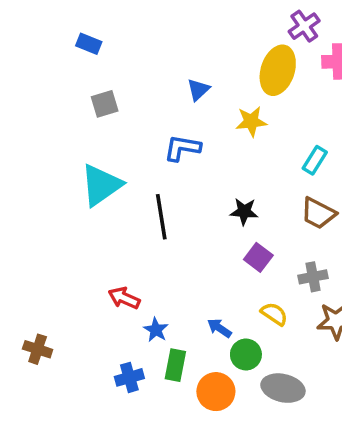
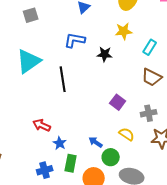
yellow star: (251, 121) -> (124, 31), moved
black star: (244, 211) -> (105, 54), moved

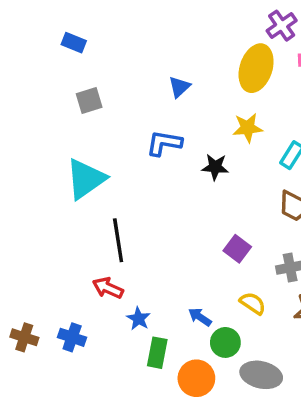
black line: (63, 79) -> (118, 240), moved
blue cross: (45, 170) -> (72, 337), moved, turned 35

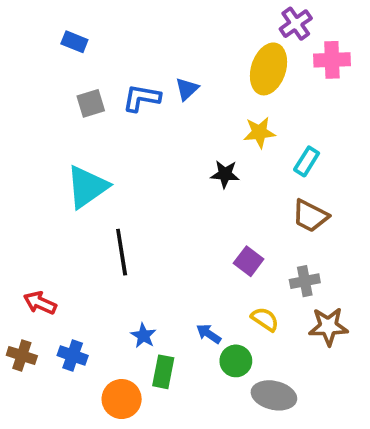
blue L-shape: (164, 143) -> (142, 98), moved
red arrow: (108, 288) -> (40, 303), moved
orange circle: (196, 378) -> (122, 399), moved

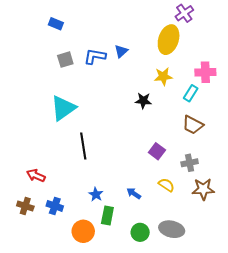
pink cross: (332, 60) -> (205, 72), moved
green circle: (236, 361) -> (140, 232), moved

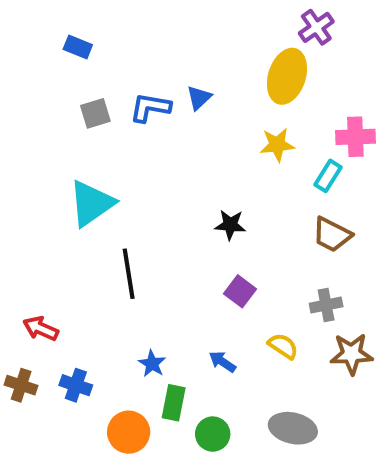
black star: (143, 101) -> (230, 225), moved
purple square: (157, 151) -> (240, 291), moved
green circle: (140, 232) -> (213, 434), moved

